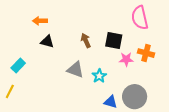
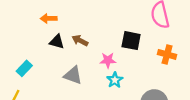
brown arrow: (86, 41) -> (80, 41), moved, turned -40
pink star: (126, 59) -> (108, 60), moved
gray triangle: (75, 70) -> (73, 75), moved

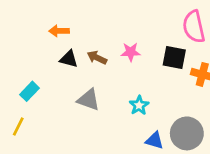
black square: (131, 41) -> (174, 58), moved
pink star: (108, 60) -> (131, 52), moved

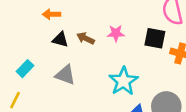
gray triangle: (88, 100) -> (65, 75), moved
cyan star: (139, 105) -> (123, 81), size x1.6

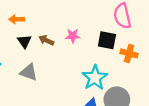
black triangle: (60, 40) -> (24, 41), turned 40
cyan star: (123, 81) -> (95, 78), moved

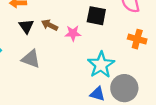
pink star: (73, 36) -> (73, 33), moved
black square: (107, 40) -> (96, 16), moved

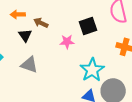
black square: (96, 16) -> (88, 26), turned -30
brown arrow: (50, 25) -> (41, 23), moved

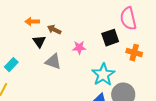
black square: (88, 26) -> (110, 38), moved
gray triangle: (29, 65) -> (53, 62), moved

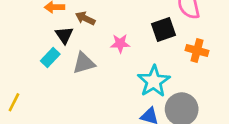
gray triangle: (53, 62) -> (84, 63), turned -36
cyan rectangle: (11, 65) -> (50, 57), moved

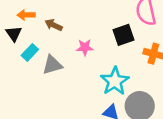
black triangle: (64, 35) -> (14, 34), moved
cyan rectangle: (50, 57) -> (30, 52), moved

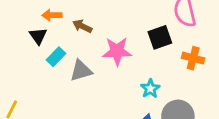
pink star: (85, 47) -> (117, 51), size x1.5
cyan star: (115, 81) -> (150, 89), size x0.6

